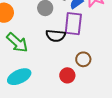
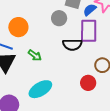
green arrow: (17, 42) -> (35, 55), size x0.6

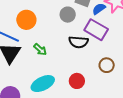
purple rectangle: (89, 31) -> (96, 30), turned -65
red circle: (88, 83) -> (77, 81), moved

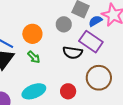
orange circle: (26, 20) -> (32, 34), moved
brown circle: (107, 65) -> (99, 78), size x1.6

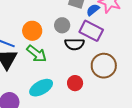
gray circle: (64, 24) -> (62, 25), moved
green arrow: (34, 57) -> (37, 54), size x1.5

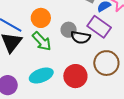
gray circle: (62, 25) -> (69, 30), moved
red circle: (75, 83) -> (75, 76), size x1.5

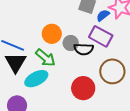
orange circle: (41, 18) -> (52, 34), moved
cyan ellipse: (41, 76) -> (36, 79), moved

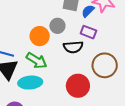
purple rectangle: (101, 36) -> (88, 32), size x0.7
gray circle: (71, 43) -> (57, 26), moved
cyan ellipse: (36, 79) -> (30, 83), turned 30

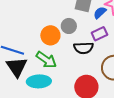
purple rectangle: (88, 32) -> (99, 34), turned -49

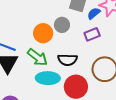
black semicircle: (83, 48) -> (68, 60), moved
cyan ellipse: (39, 81) -> (48, 78), moved

